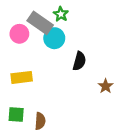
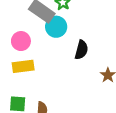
pink circle: (19, 34) -> (21, 41), moved

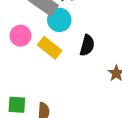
yellow rectangle: (23, 66) -> (50, 48), moved, turned 45

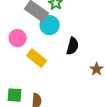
yellow rectangle: (50, 48) -> (37, 58), moved

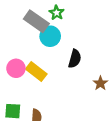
pink circle: (18, 38) -> (16, 68), moved

